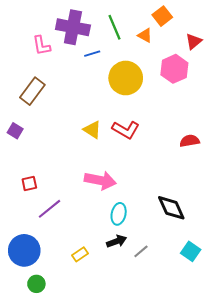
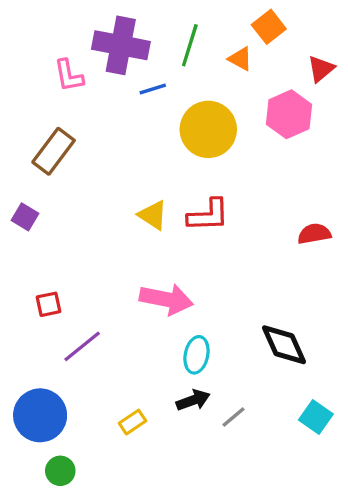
green line: (115, 27) -> (190, 45), turned 40
red L-shape: (126, 130) -> (208, 215), turned -32

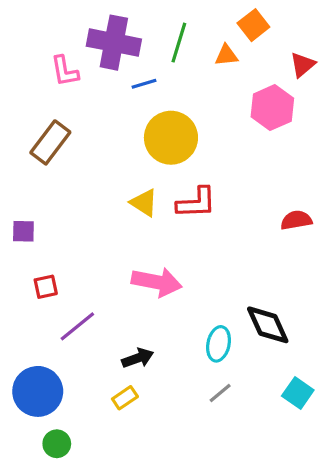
orange triangle: (240, 59) -> (226, 55), turned -35
yellow circle: (208, 129) -> (171, 138), moved
purple square: (25, 217) -> (23, 231), moved, turned -30
cyan ellipse: (197, 355) -> (219, 344), moved
black arrow: (193, 400) -> (138, 358), moved

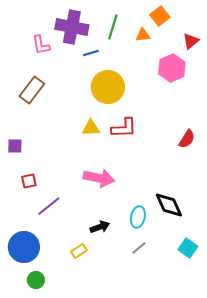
yellow triangle: (144, 203) -> (91, 128), turned -36
red semicircle: (296, 220) -> (187, 139), turned 132
black arrow: (138, 358) -> (100, 227), moved

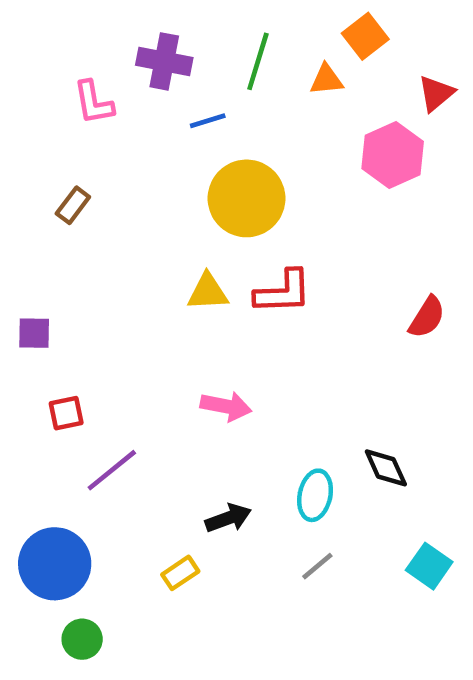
purple cross: (72, 27) -> (164, 61), size x0.7
brown rectangle: (32, 90) -> (73, 205), size x0.6
pink arrow: (99, 178) -> (226, 406), size x0.7
black diamond: (169, 205) -> (386, 468), size x0.7

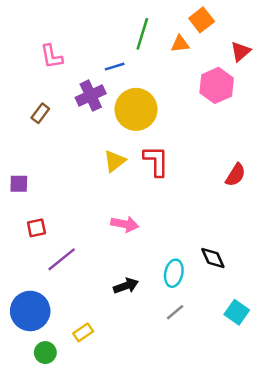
purple cross: (164, 61) -> (91, 96), moved, turned -36
yellow triangle: (208, 292) -> (115, 161), turned -35
red L-shape: (283, 292) -> (156, 161), turned -88
yellow rectangle: (180, 573) -> (83, 332), moved

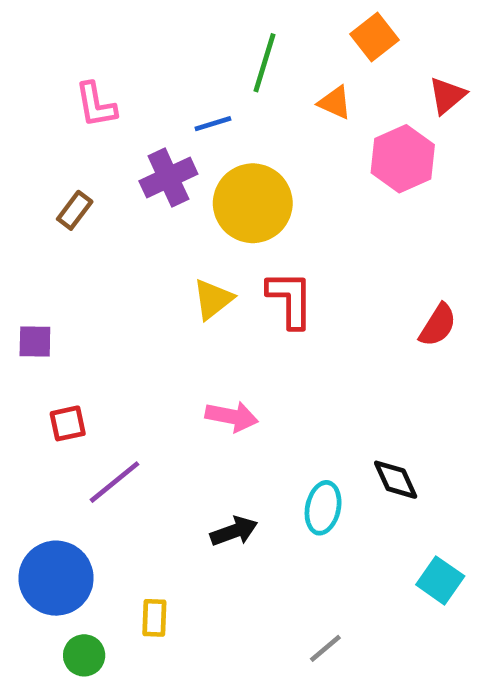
orange triangle: (180, 44) -> (335, 103), moved, turned 30
gray line: (175, 312) -> (325, 648), moved
yellow rectangle: (83, 332) -> (154, 618), turned -54

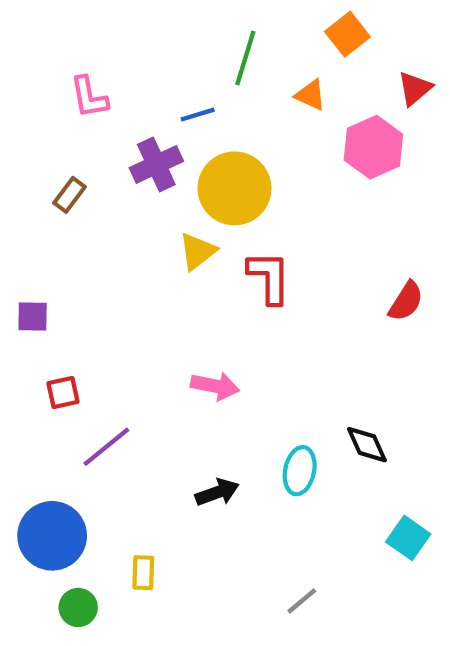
yellow triangle: (213, 299) -> (198, 251), moved

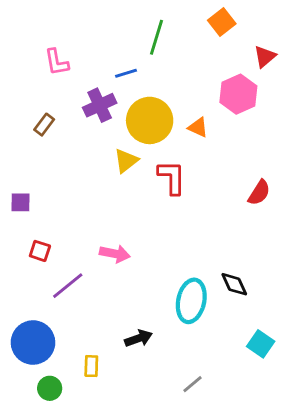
orange triangle: (311, 95) -> (198, 127), moved
pink arrow: (215, 386) -> (115, 254), moved
red square: (63, 392) -> (40, 251), turned 30
cyan ellipse: (300, 471) -> (191, 301), size x1.4
black arrow: (217, 492) -> (138, 338), moved

